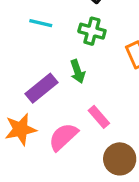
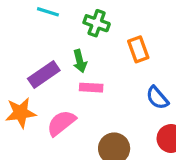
pink rectangle: (99, 117) -> (91, 88), moved, turned -50

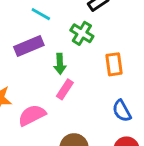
purple rectangle: (44, 74) -> (29, 46), moved
pink rectangle: (91, 88) -> (65, 89), turned -72

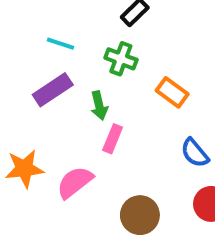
orange rectangle: (114, 64) -> (172, 92), turned -35

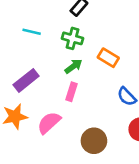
purple rectangle: (53, 90) -> (26, 80), moved
green arrow: (99, 106) -> (73, 66), moved, turned -108

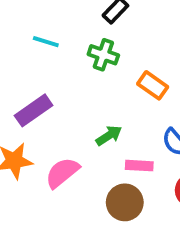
green arrow: (73, 66) -> (109, 136), moved
pink rectangle: (72, 92) -> (139, 166), moved, turned 72

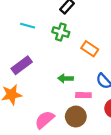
green arrow: (109, 136) -> (65, 78), turned -144
pink semicircle: (62, 173) -> (45, 120), moved

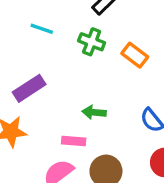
orange rectangle: (90, 49) -> (135, 55), moved
pink rectangle: (83, 95) -> (74, 141), moved

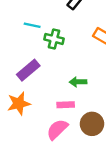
green cross: (92, 42) -> (54, 39), moved

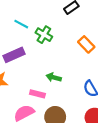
cyan line: (32, 25) -> (21, 24), moved

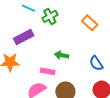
green cross: (44, 35) -> (50, 16), turned 35

